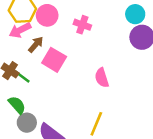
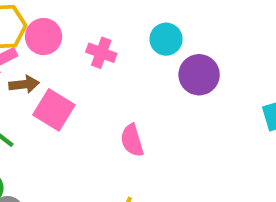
cyan circle: (135, 14) -> (166, 39), moved
brown arrow: (36, 45) -> (24, 84), turned 42

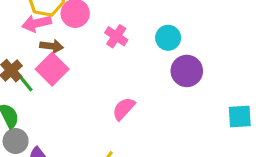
pink square: (54, 110) -> (52, 69), moved
pink semicircle: (132, 140) -> (124, 109), turned 45

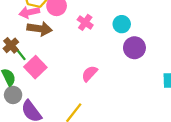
brown arrow: (52, 46) -> (40, 29), size x1.5
pink square: (52, 69) -> (35, 67), moved

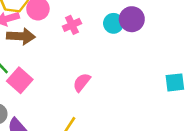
pink cross: (85, 22) -> (72, 25), turned 35
purple circle: (134, 48) -> (132, 19), moved

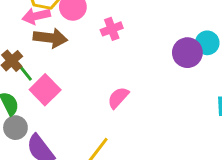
purple circle: (132, 19) -> (187, 53), moved
cyan circle: (113, 23) -> (207, 43), moved

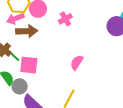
pink square: (45, 90) -> (29, 65), turned -30
gray circle: (15, 128) -> (20, 86), moved

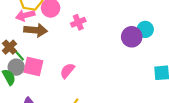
pink semicircle: (77, 62) -> (67, 71), moved
gray circle: (20, 86) -> (16, 67), moved

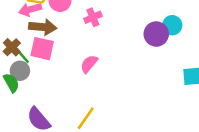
pink square: (33, 66) -> (42, 49), moved
pink semicircle: (67, 71) -> (89, 64), moved

